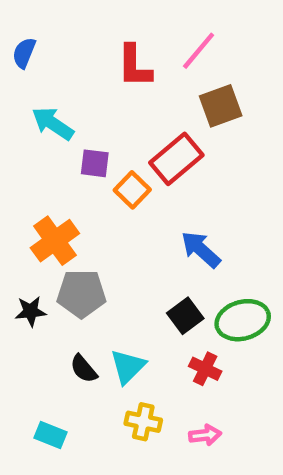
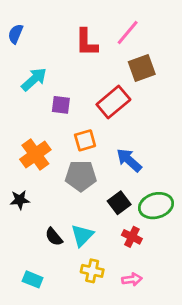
cyan arrow: (53, 124) -> (34, 79), turned 104
orange square: (132, 190) -> (85, 140), moved, turned 30
gray pentagon: (81, 294) -> (81, 176), moved

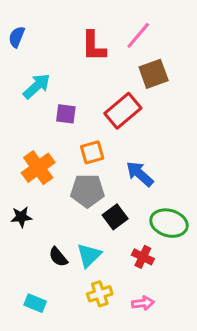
black square: (119, 203) -> (115, 217), moved
green ellipse: (156, 206) -> (169, 223), turned 32
yellow cross: (92, 271) -> (100, 294), turned -30

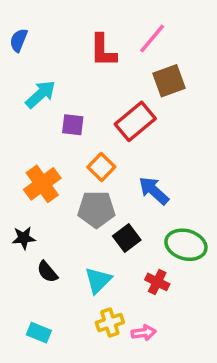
orange square: (92, 152) -> (101, 167), turned -30
black semicircle: (58, 257) -> (47, 272), moved
pink arrow: (143, 303) -> (144, 333), moved

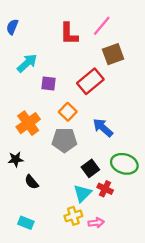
black square: (127, 238) -> (90, 168), moved
cyan triangle: (98, 280) -> (82, 193), moved

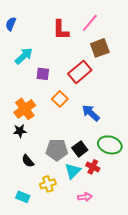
gray pentagon: (64, 140) -> (57, 150), moved
black star: (16, 159) -> (20, 131), moved
yellow cross: (73, 216) -> (48, 184), moved

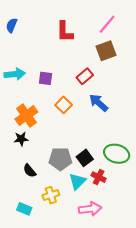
pink line: (90, 23) -> (107, 24), moved
cyan arrow: (24, 56) -> (15, 74), moved, turned 36
red rectangle: (80, 72) -> (85, 76), size x0.7
blue arrow: (91, 113) -> (99, 103), moved
pink arrow: (85, 197) -> (90, 209), size x1.5

